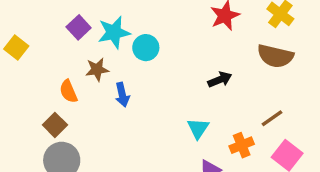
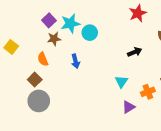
yellow square: (16, 48) -> (11, 47), moved
brown star: (97, 69) -> (54, 39), moved

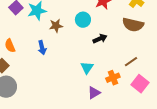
cyan circle: (90, 33) -> (83, 20), moved
brown star: (54, 39) -> (56, 26), moved

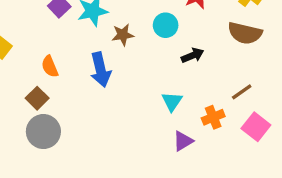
blue arrow: (42, 48) -> (101, 70), size x1.5

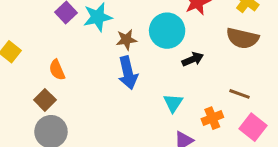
cyan circle: (166, 25) -> (167, 31), size x1.5
blue arrow: (101, 70) -> (128, 73), moved
brown line: (242, 92) -> (239, 94), turned 55

